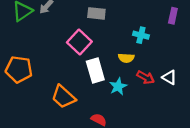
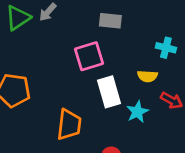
pink square: (79, 42) -> (89, 56), turned 30
orange trapezoid: (63, 97) -> (69, 125), turned -125

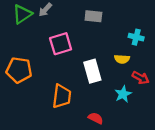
pink square: (89, 56) -> (61, 44), moved
cyan star: (137, 112) -> (123, 94), moved

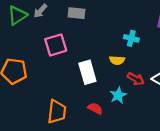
gray rectangle: (93, 16) -> (76, 13), moved
orange trapezoid: (62, 96) -> (57, 112), moved
red semicircle: (96, 118) -> (95, 108), moved

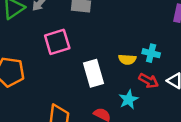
cyan cross: (131, 38) -> (151, 53), moved

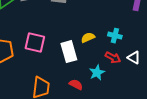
pink square: (57, 42) -> (35, 43), moved, turned 30
yellow semicircle: (127, 59) -> (88, 38), moved, turned 152

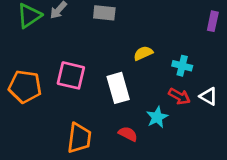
yellow semicircle: (88, 38) -> (143, 53), moved

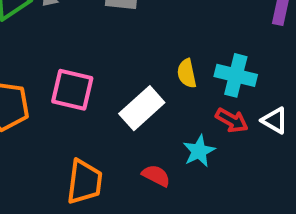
yellow semicircle: (143, 53) -> (187, 73), moved, turned -78
cyan cross: (182, 66) -> (236, 75), size x1.4
white rectangle: (118, 88) -> (142, 108), turned 64

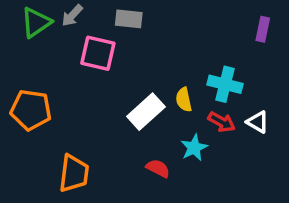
yellow semicircle: (187, 73) -> (184, 100), moved
pink square: (72, 90) -> (98, 53), moved
orange trapezoid: (85, 182) -> (74, 173), moved

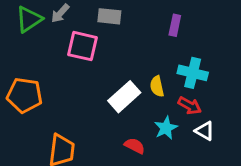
purple rectangle: (263, 29) -> (175, 25), moved
white triangle: (258, 122) -> (205, 131), moved

